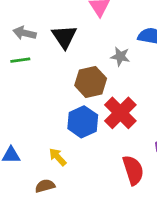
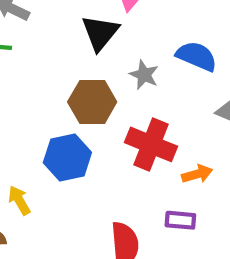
black triangle: (64, 37) -> (100, 33), moved
red cross: (120, 113) -> (151, 144), moved, turned -36

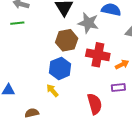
gray star: (144, 75) -> (88, 23), size x1.5
yellow arrow: (19, 200) -> (52, 91), moved

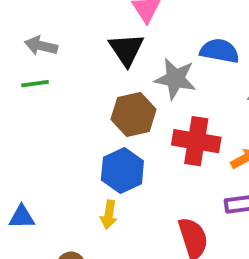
yellow arrow: (52, 91) -> (109, 215), turned -128

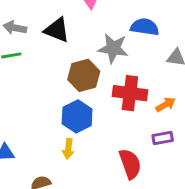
black triangle: (126, 49) -> (57, 30), moved, turned -32

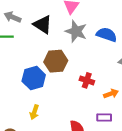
gray star: (113, 48) -> (76, 31), moved
red cross: (130, 93) -> (87, 80), size x0.6
blue hexagon: (77, 116) -> (34, 78), moved

